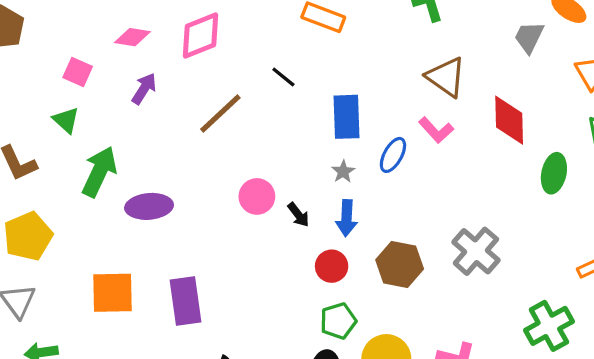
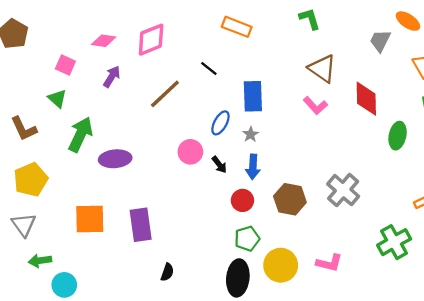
blue ellipse: (393, 155) -> (220, 123), moved

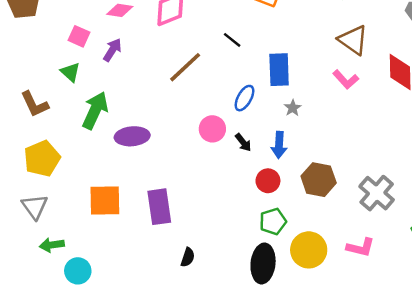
purple arrow: (112, 77) -> (112, 50), moved
gray star: (251, 134) -> (293, 108), moved
gray cross: (343, 190) -> (377, 193), moved

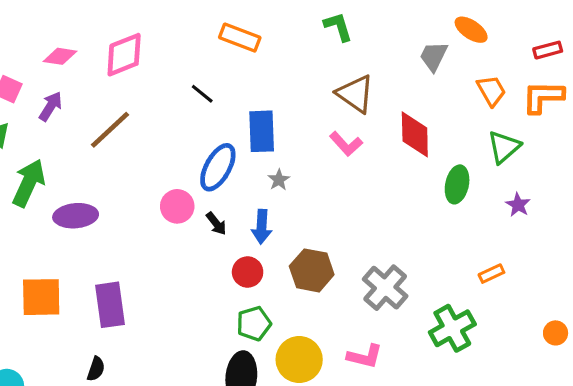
brown line: (185, 67) -> (110, 130), moved
blue ellipse: (244, 98) -> (218, 167), size x1.4
black semicircle: (188, 257) -> (96, 369), moved

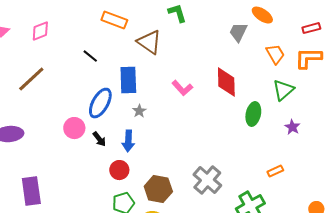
pink diamond: (124, 55) -> (40, 31), size x0.7
brown triangle: (355, 94) -> (149, 42), moved
brown hexagon: (312, 270) -> (158, 189), moved

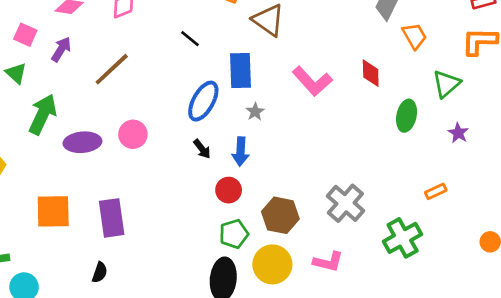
orange trapezoid: (275, 54) -> (414, 36), moved
red diamond: (226, 82) -> (371, 73), size x0.7
pink L-shape: (182, 88) -> (312, 81), size x1.4
pink circle: (74, 128) -> (133, 134), moved

